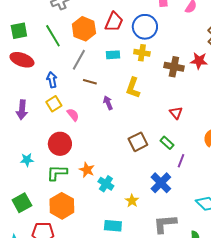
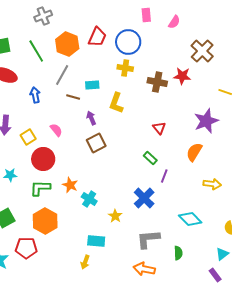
cyan rectangle: (113, 55) -> (92, 85), moved
yellow square: (54, 104) -> (28, 137), moved
brown square: (138, 142) -> (96, 143), moved

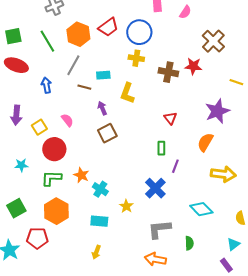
red trapezoid: (97, 37) -> (108, 27), turned 30
green rectangle: (150, 158) -> (161, 148), turned 48
yellow arrow: (212, 184) -> (223, 174), size x1.4
cyan rectangle: (96, 241) -> (99, 221), moved

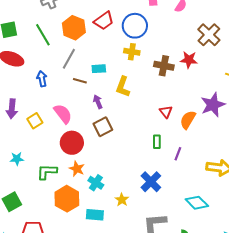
pink semicircle: (67, 120) -> (63, 114), size x1.5
orange semicircle: (205, 142) -> (188, 120), moved
red circle: (54, 149) -> (72, 143), moved
purple line: (175, 166) -> (178, 154), moved
orange hexagon: (56, 211) -> (67, 199), moved

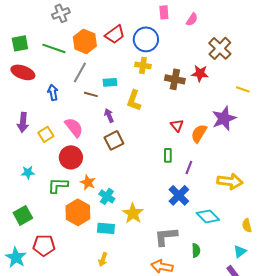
green line: (43, 35) -> (54, 48), turned -40
red circle: (72, 143) -> (71, 157), moved
blue cross: (151, 182) -> (179, 195), moved
yellow star: (122, 200) -> (133, 213), size x1.5

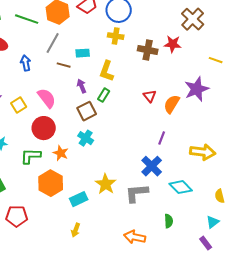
green rectangle: (168, 155) -> (104, 95), moved, turned 32
cyan cross: (107, 196) -> (86, 138), moved
cyan rectangle: (106, 228) -> (79, 199), turned -30
gray L-shape: (166, 236) -> (137, 193), moved

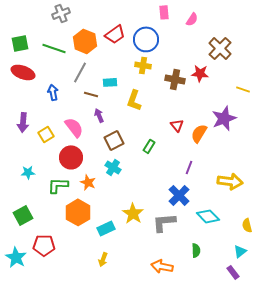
purple arrow: (82, 86) -> (99, 115), moved
green rectangle: (104, 95) -> (149, 146), moved

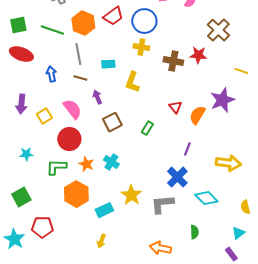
gray line: (80, 72) -> (78, 54), turned -40
brown line: (91, 94) -> (80, 78), moved
cyan cross: (113, 167) -> (111, 162), moved

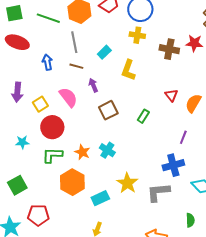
cyan rectangle: (108, 64) -> (104, 52), turned -40
red circle: (69, 139) -> (52, 127), moved
blue cross: (177, 177) -> (173, 165), turned 30

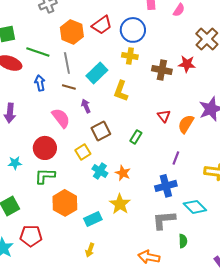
green line: (48, 18) -> (38, 52), moved
cyan rectangle: (104, 52) -> (97, 73), size x1.5
yellow square: (40, 104) -> (83, 152), moved
orange star: (82, 152) -> (123, 173), moved
gray L-shape: (158, 192) -> (164, 220), moved

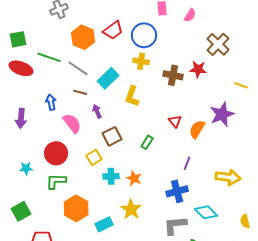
gray line: (67, 63) -> (78, 68), turned -45
blue arrow: (40, 83) -> (51, 102), moved
cyan cross: (100, 171) -> (111, 176), turned -35

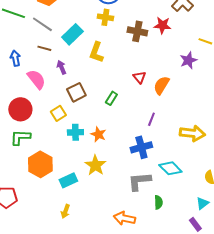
purple star: (222, 114) -> (188, 60), moved, size x0.7

